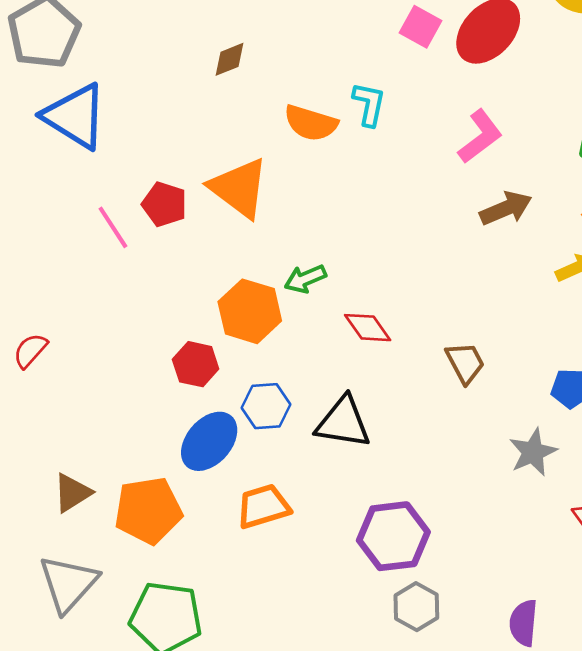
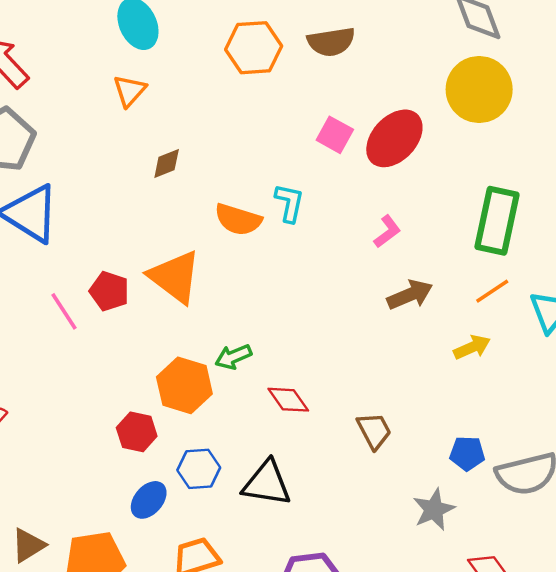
pink L-shape: (480, 137) -> (387, 231), size x0.7
blue ellipse: (209, 441) -> (149, 500), size x0.7

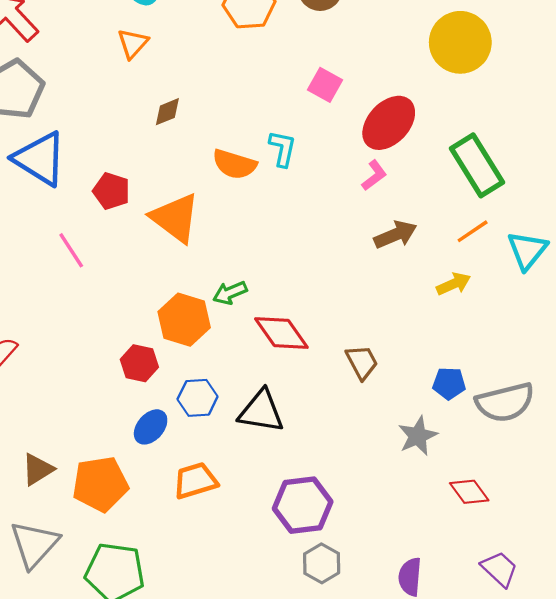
red ellipse: (394, 138) -> (389, 123), moved
green rectangle: (497, 221) -> (477, 165), turned -44
red pentagon: (109, 291) -> (111, 191), moved
red diamond: (288, 400) -> (281, 333), size x1.4

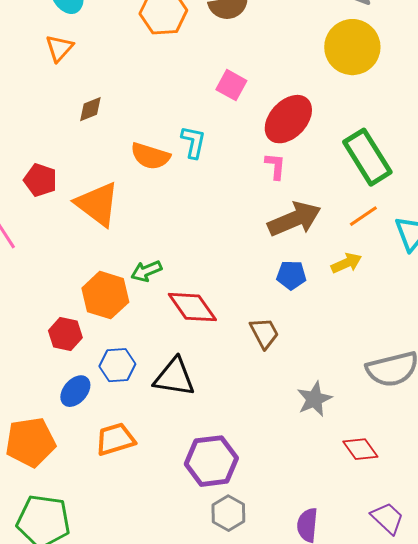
pink L-shape: (374, 175) -> (275, 166), turned -48
brown arrow: (395, 235) -> (294, 219), size x1.4
blue pentagon: (449, 383) -> (291, 275), moved

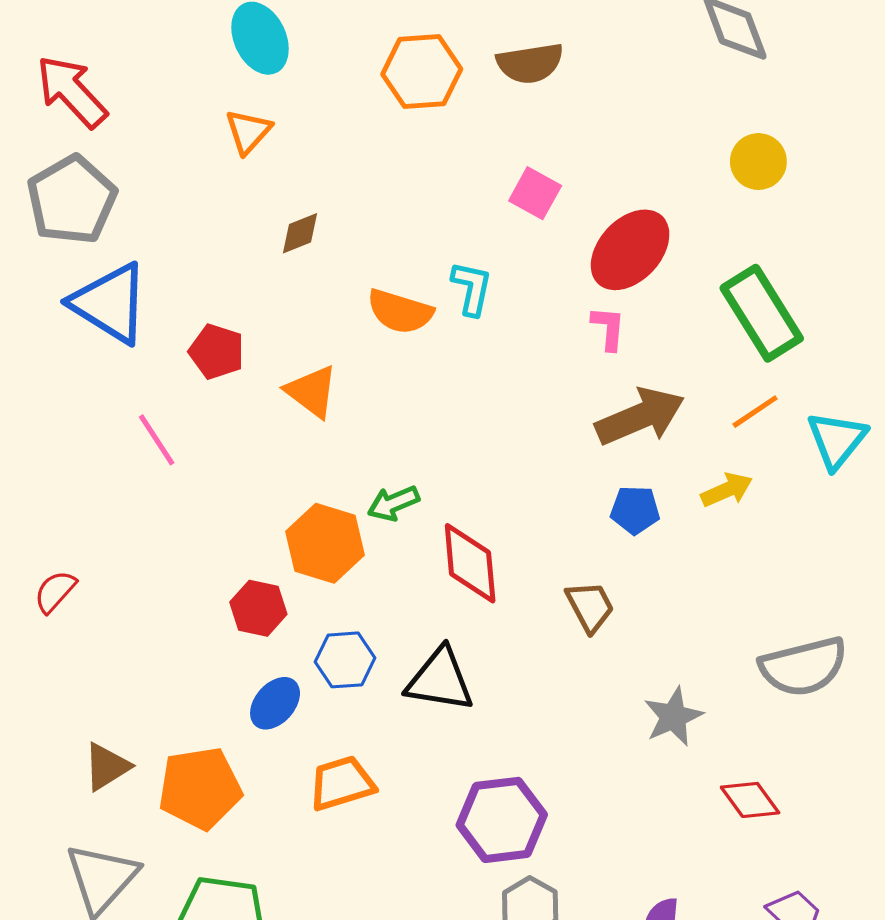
yellow circle: (352, 47) -> (758, 162), moved, size x0.6
orange triangle: (97, 204) -> (312, 392), size x0.7
red diamond: (192, 307) -> (470, 563), turned 30

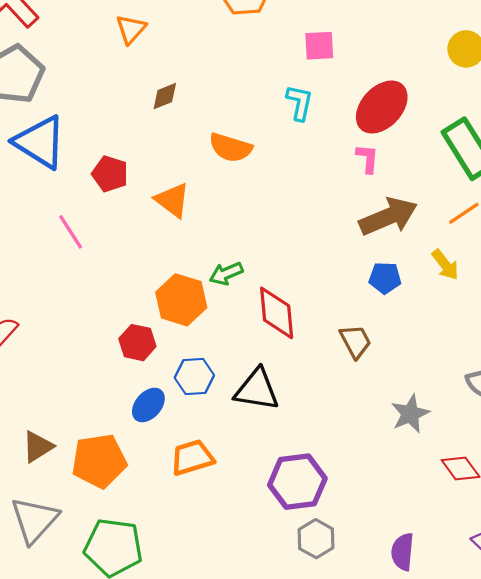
pink square: (535, 193) -> (319, 46), moved, turned -32
cyan L-shape: (472, 288) -> (300, 103), moved
yellow arrow: (727, 490) -> (445, 265), turned 76

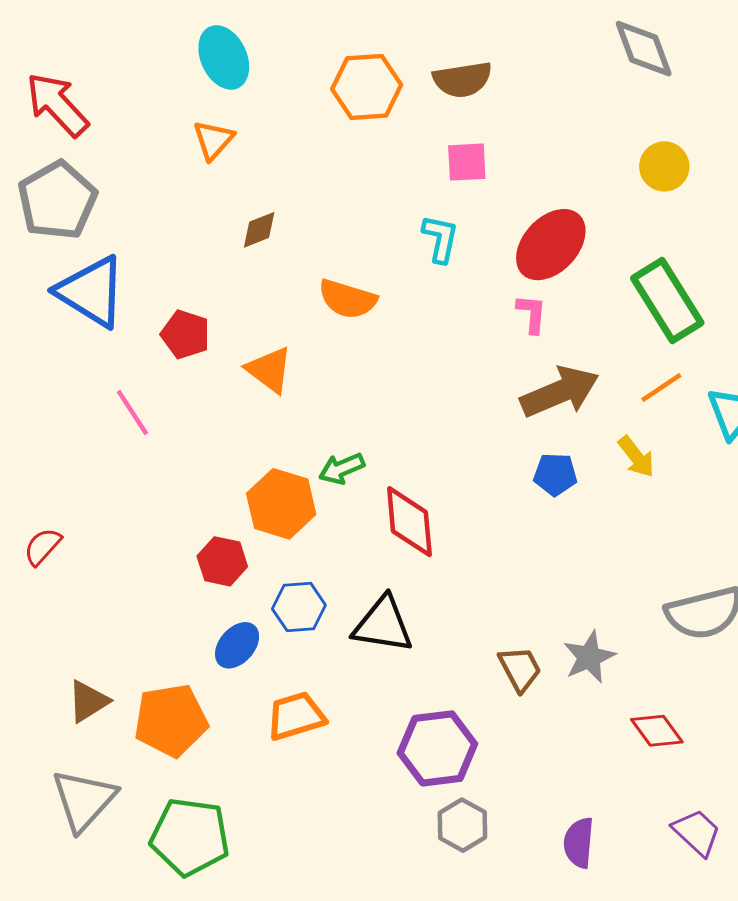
brown trapezoid: (355, 341) -> (520, 669), moved

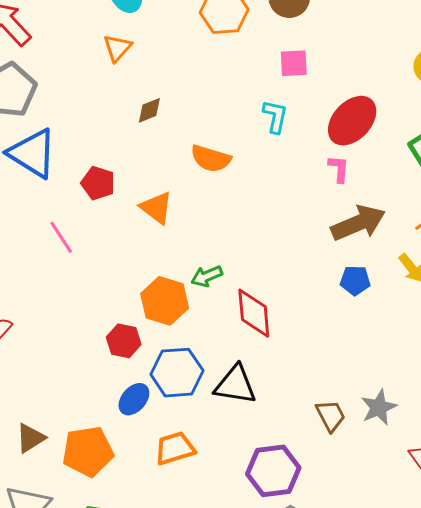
blue hexagon: (299, 607) -> (177, 373), size x1.4

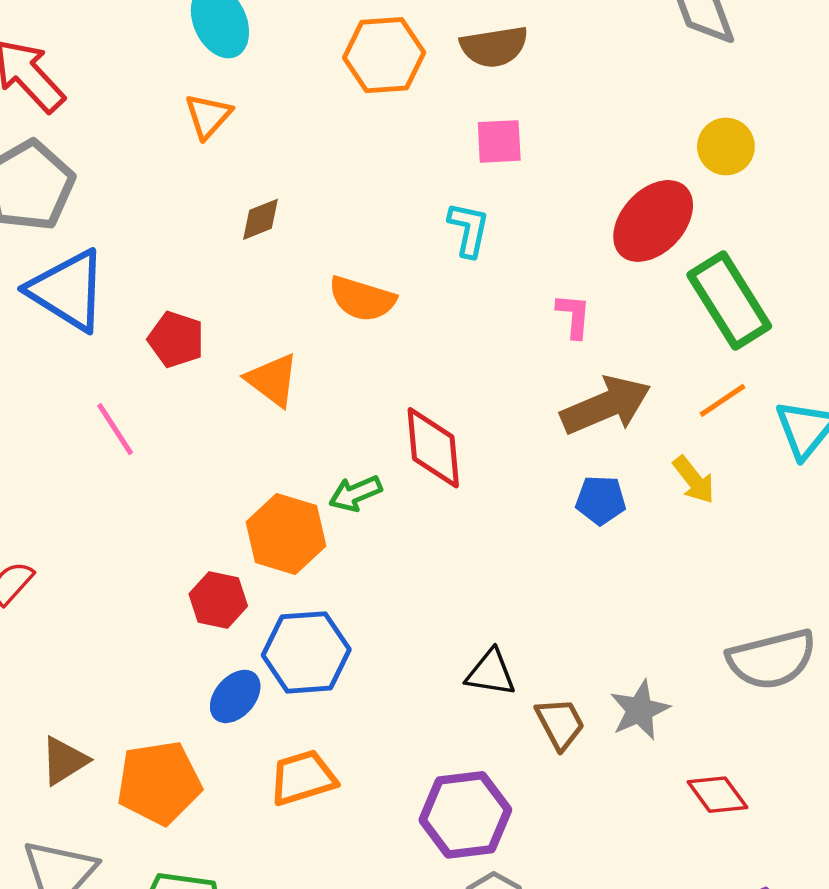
red ellipse: (352, 121) -> (653, 221), moved
red diamond: (254, 313) -> (433, 448), moved
black triangle: (235, 385) -> (491, 673), moved, size x0.7

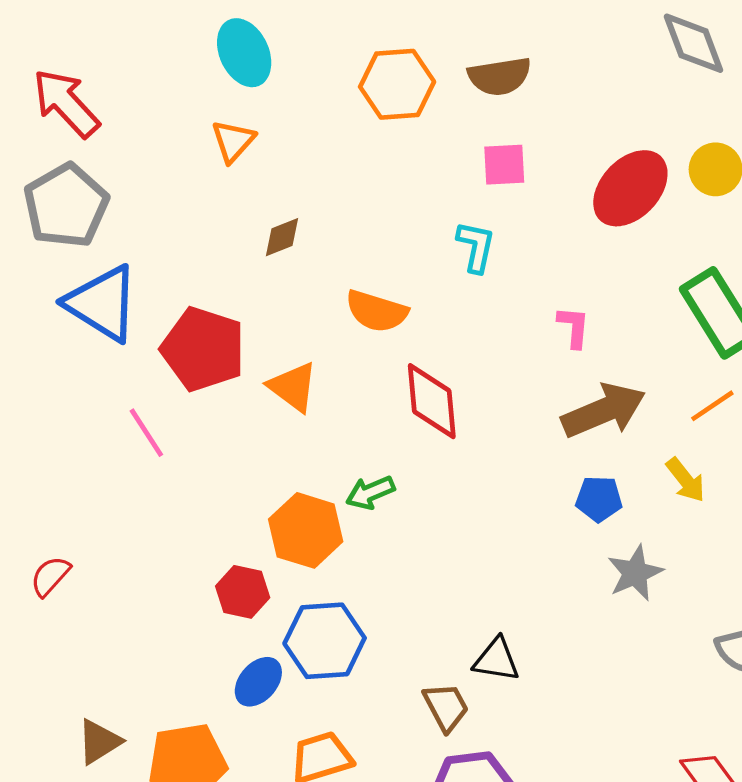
red ellipse: (653, 221) -> (630, 188), moved
red pentagon: (176, 339) -> (203, 349), size x1.6
red diamond: (433, 448) -> (432, 401), moved
gray star: (640, 710) -> (635, 573), moved
brown trapezoid: (560, 724) -> (446, 707), moved

